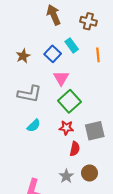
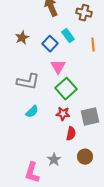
brown star: (23, 56) -> (22, 38), moved
gray star: (66, 176) -> (54, 160), moved

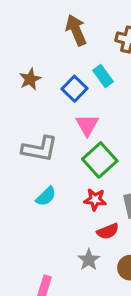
red semicircle: (71, 134) -> (108, 231), turned 56
gray star: (54, 160) -> (89, 260), moved

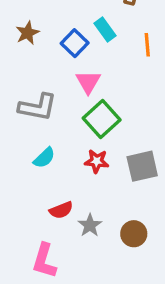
red semicircle: (108, 231) -> (61, 210), moved

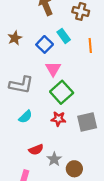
brown circle: (134, 234) -> (74, 169), moved

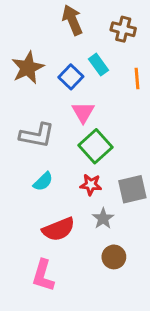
brown star: (15, 38) -> (28, 68), size x1.5
red semicircle: (36, 150) -> (59, 229), size x1.5
gray star: (54, 159) -> (103, 218), moved

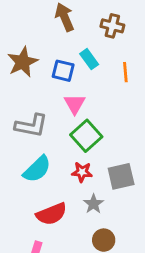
blue square: (71, 77) -> (63, 71), turned -30
cyan semicircle: (43, 182) -> (37, 169), size x1.5

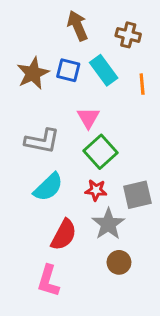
cyan rectangle: (89, 59) -> (104, 70), size x1.4
blue square: (63, 71) -> (68, 70), moved
gray star: (94, 204) -> (108, 224), size x1.5
red semicircle: (52, 214) -> (64, 235), turned -40

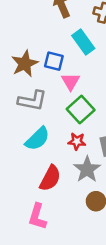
blue square: (68, 70) -> (54, 61), moved
brown star: (33, 73) -> (25, 64), moved

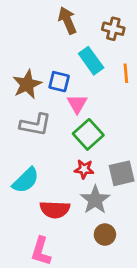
cyan semicircle: (37, 139) -> (26, 180), moved
red semicircle: (50, 178) -> (55, 209), turned 64

